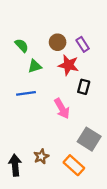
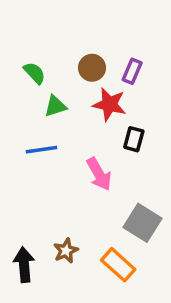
purple rectangle: (83, 44) -> (132, 71), turned 56

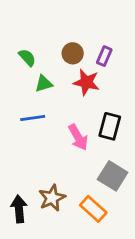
black rectangle: (134, 139) -> (110, 126), moved, size x1.4
brown star: (66, 251) -> (52, 198), size x1.4

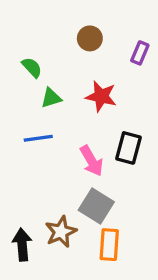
brown circle: (73, 53) -> (90, 38), moved
purple rectangle: (104, 56) -> (140, 53), moved
gray square: (113, 176) -> (96, 206), moved
orange rectangle: (93, 209) -> (109, 245), turned 52

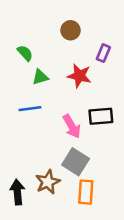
purple rectangle: (140, 53) -> (103, 53), moved
black rectangle: (129, 148) -> (101, 116), turned 70

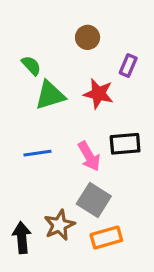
green triangle: (40, 77) -> (50, 95), size x1.5
blue line: (30, 109) -> (37, 153), moved
orange rectangle: (86, 192) -> (106, 238), turned 70

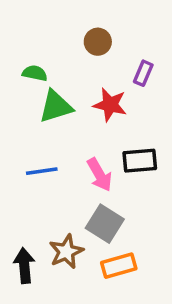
green semicircle: (31, 66) -> (35, 73), turned -35

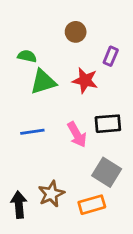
gray square: (105, 224) -> (107, 172), moved

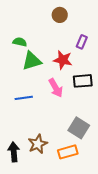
brown circle: (76, 32) -> (60, 15), moved
black rectangle: (108, 124) -> (83, 81), moved
pink arrow: (77, 134) -> (56, 88), moved

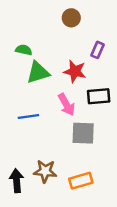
gray square: (79, 128) -> (83, 133), moved, turned -30
brown star: (38, 144) -> (45, 171), turned 30

